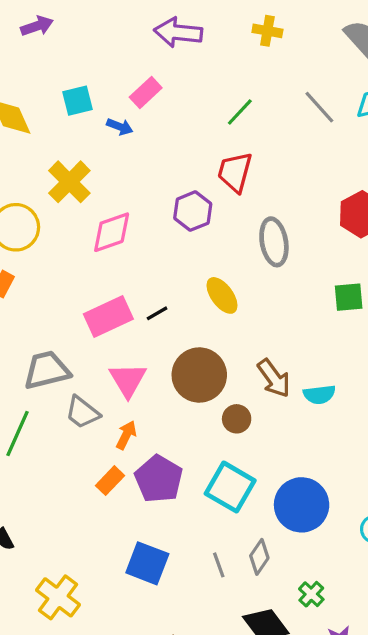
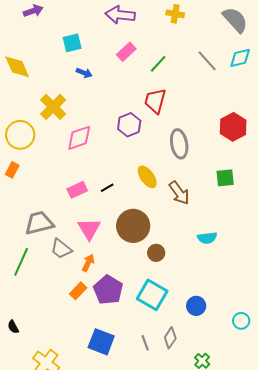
pink rectangle: (146, 93) -> (126, 52), moved
cyan square: (78, 101) -> (72, 43), moved
pink rectangle: (108, 317) -> (77, 190), size x0.7
brown arrow: (274, 378) -> (179, 193), moved
blue circle: (302, 505) -> (196, 306), size x0.6

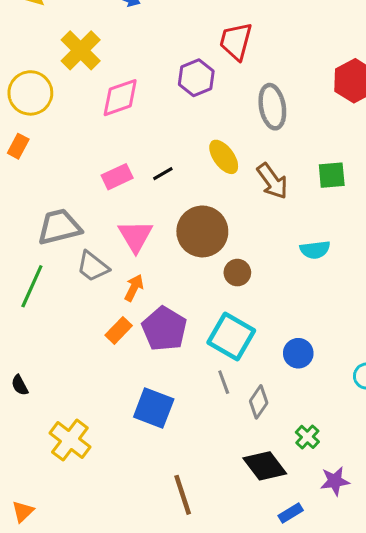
green square: (225, 178) -> (332, 175), moved
gray line: (145, 343) -> (224, 382), moved

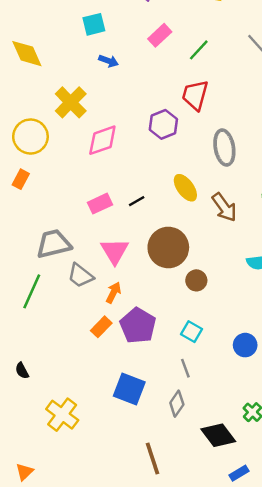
cyan square: (231, 336) -> (191, 332), size x0.6
gray diamond: (259, 402) -> (177, 404), moved

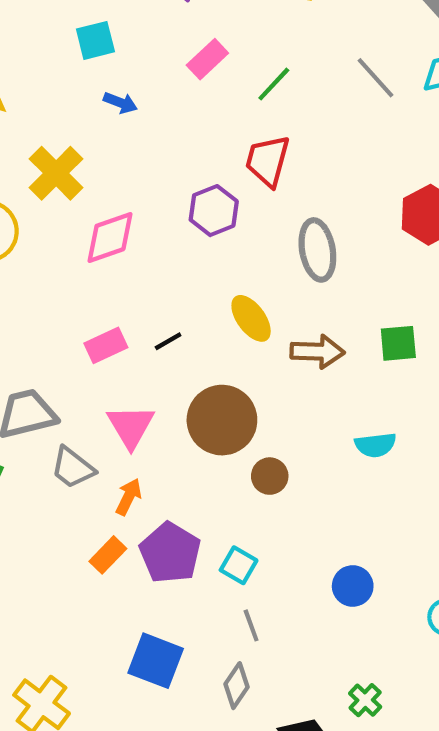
brown arrow: (224, 207) -> (317, 352), turned -52
cyan square: (191, 332) -> (239, 565), moved

